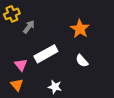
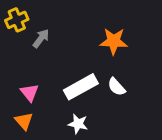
orange star: (80, 29) -> (114, 41), turned -30
white rectangle: (46, 54) -> (81, 87), moved

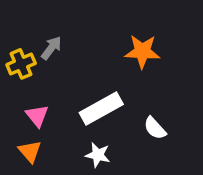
yellow cross: (17, 20) -> (21, 64), moved
white semicircle: (116, 87) -> (155, 128), moved

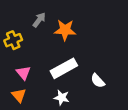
gray arrow: (51, 48) -> (39, 20), moved
orange star: (142, 51) -> (65, 30), moved

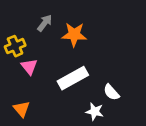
pink triangle: (23, 73) -> (29, 67), moved
white star: (62, 98) -> (95, 112), moved

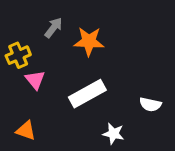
white semicircle: (111, 92) -> (150, 104), moved, turned -36
orange triangle: (22, 109) -> (26, 131), turned -30

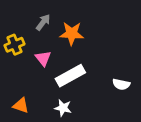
pink triangle: (35, 80) -> (43, 58), moved
white star: (113, 134) -> (63, 108), moved

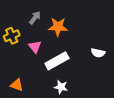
white semicircle: (121, 84) -> (98, 53), moved
white star: (63, 108) -> (61, 87), moved

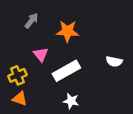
gray arrow: (35, 18) -> (31, 21), moved
yellow cross: (12, 36) -> (17, 75), moved

